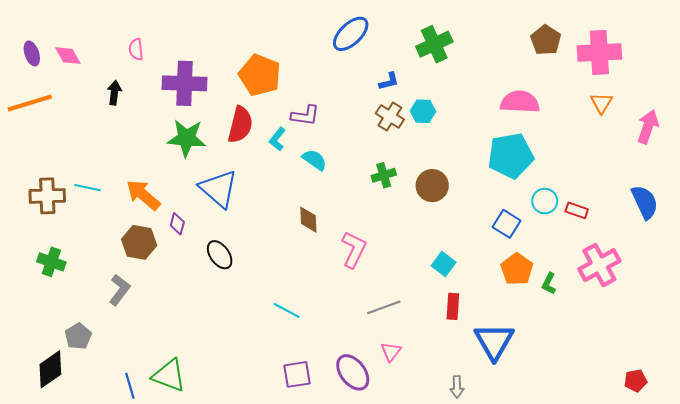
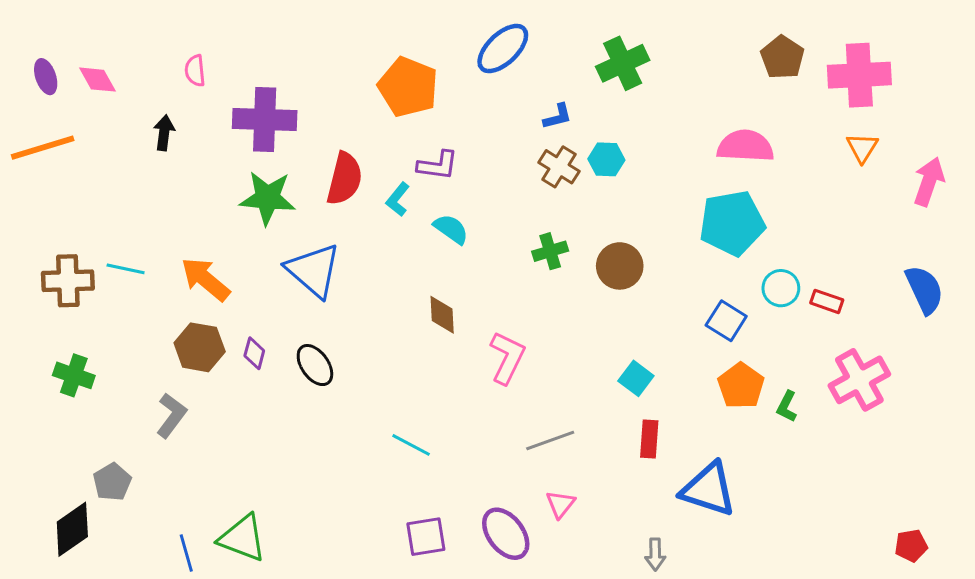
orange pentagon: (260, 75) -> (408, 87), moved
purple diamond: (177, 224) -> (254, 353), moved
blue triangle: (494, 341) -> (708, 489), turned -42

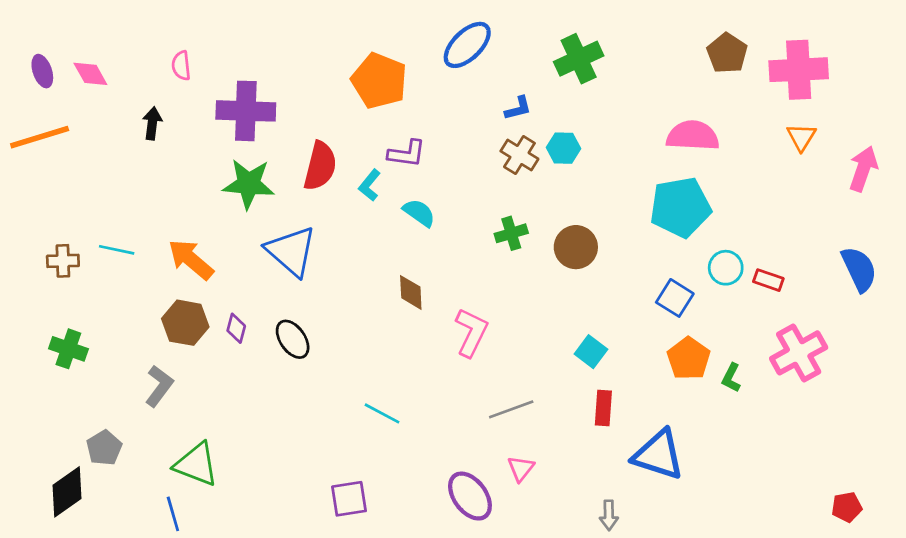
brown cross: (68, 281) -> (63, 261), size x0.7
purple square: (426, 537) -> (349, 499), moved
green triangle: (242, 538) -> (196, 464), moved

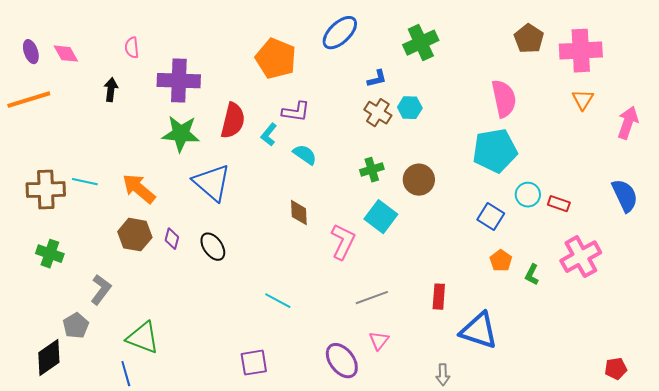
pink semicircle: (693, 136) -> (504, 99), turned 75
brown cross: (63, 261) -> (46, 190), size x1.6
cyan square: (591, 352) -> (381, 217), moved, size x1.4
orange pentagon: (689, 358) -> (501, 261), size x0.7
gray L-shape: (159, 386) -> (101, 290), moved

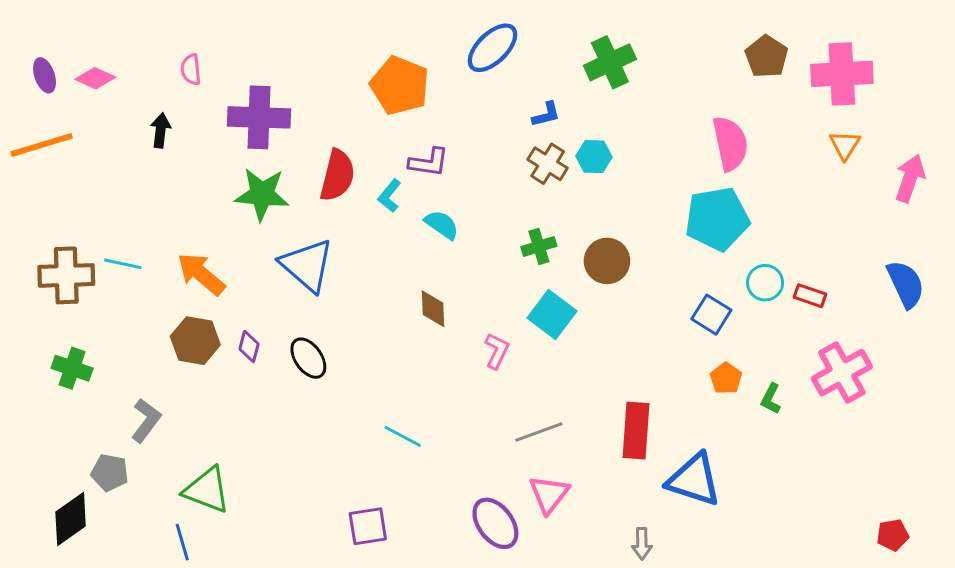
pink diamond: (66, 54) -> (95, 78), turned -36
pink L-shape: (343, 242) -> (497, 351), size x0.7
red rectangle: (439, 297) -> (636, 431), size x1.5
gray pentagon: (76, 326) -> (110, 473), turned -30
pink triangle: (379, 341) -> (549, 494), size x1.4

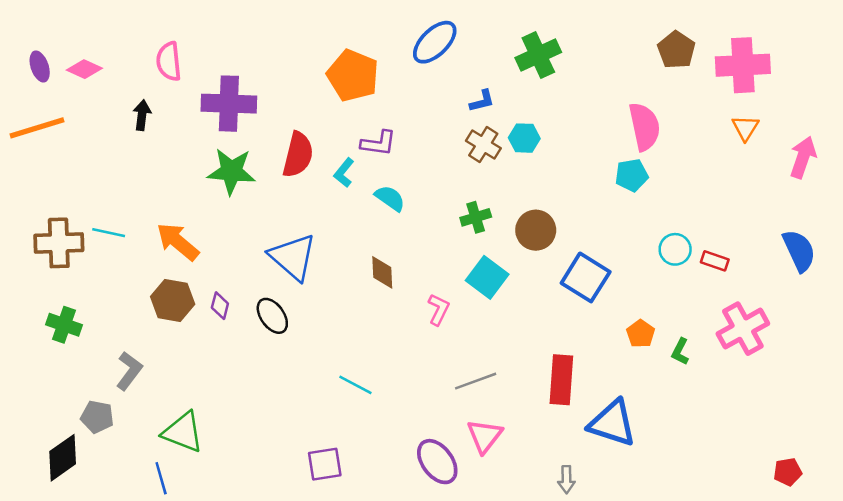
pink semicircle: (191, 70) -> (169, 61), size x1.4
cyan pentagon: (717, 219) -> (632, 175), moved, size x0.6
blue triangle: (307, 265) -> (293, 257), moved
blue square: (711, 315) -> (586, 277), moved, size x1.4

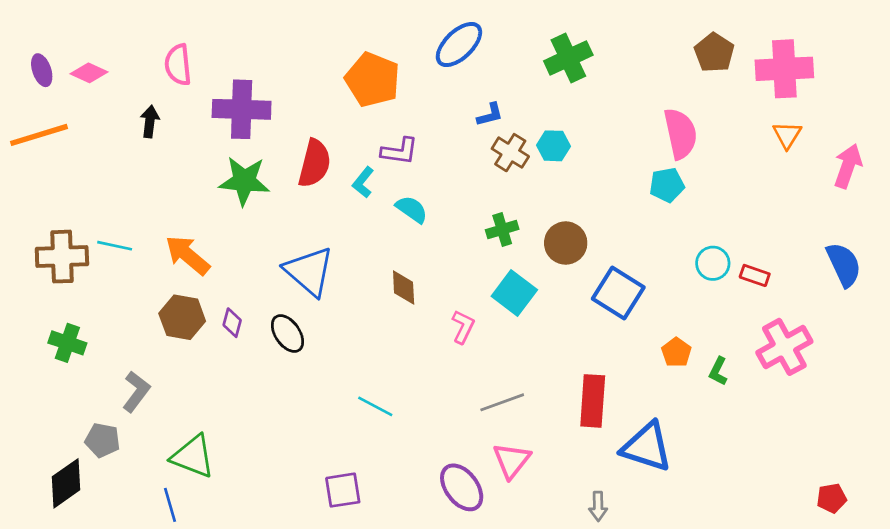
blue L-shape: (482, 101) -> (490, 115), moved

